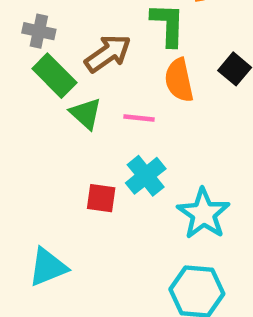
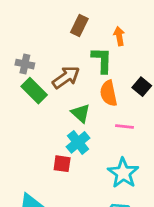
green triangle: (86, 113) -> (81, 113), moved
pink line: (139, 118) -> (125, 126), moved
cyan cross: (146, 176) -> (78, 142), moved

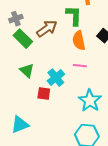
gray cross: (25, 64) -> (16, 19), turned -32
green triangle: (81, 113) -> (27, 71), moved
pink line: (125, 126) -> (80, 66), moved

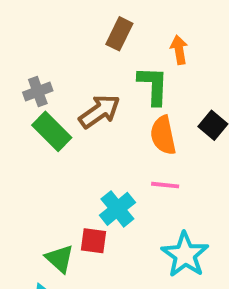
green triangle: (27, 71) -> (60, 259), moved

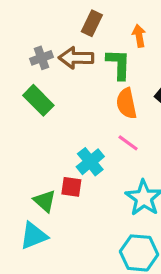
gray cross: (38, 92) -> (41, 58), moved
brown arrow: (99, 111) -> (76, 58), moved, turned -144
pink line: (165, 185) -> (128, 143), turned 30

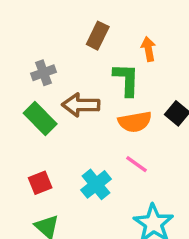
brown arrow: (76, 58) -> (81, 105), moved
orange semicircle: (126, 103) -> (135, 122), turned -88
red square: (71, 187) -> (40, 183), moved, turned -30

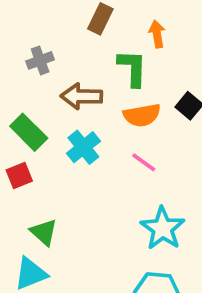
green rectangle: (40, 118) -> (29, 132), moved
red square: (40, 183) -> (19, 176), moved
cyan cross: (96, 184) -> (83, 147), moved

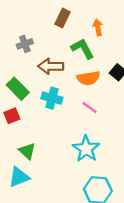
green L-shape: (132, 68) -> (83, 49), turned -30
cyan cross: (83, 147) -> (52, 98), turned -36
cyan star: (163, 228) -> (86, 149), moved

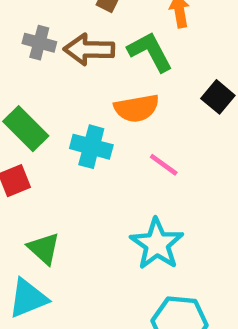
gray cross: (25, 44) -> (39, 43), turned 35
brown arrow: (51, 66) -> (89, 49), moved
orange semicircle: (88, 78) -> (137, 108), moved

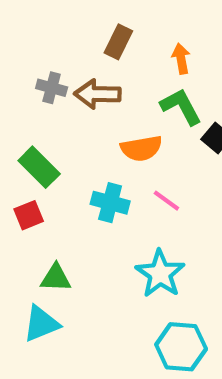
green L-shape: (150, 52) -> (181, 107), moved
cyan cross: (91, 147) -> (110, 203), moved
green triangle: (44, 248) -> (56, 278), turned -40

